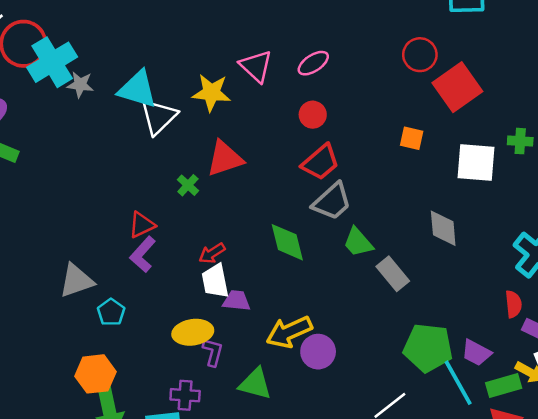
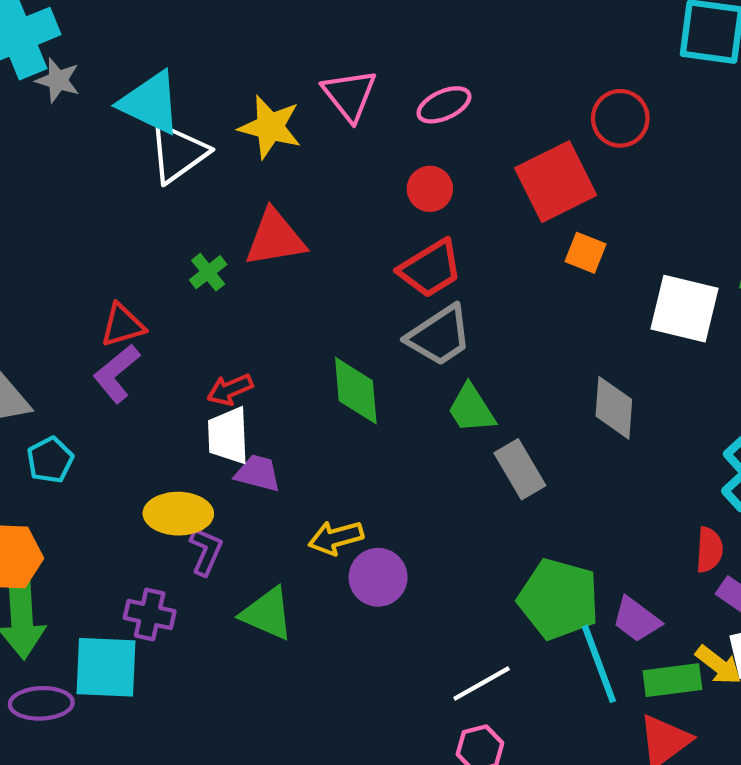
red square: (457, 87) -> (556, 182), moved
yellow arrow: (289, 332) -> (336, 538), size x0.7

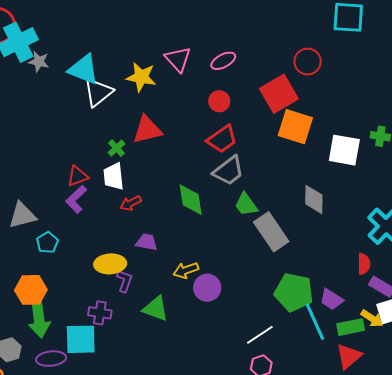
orange square: (586, 253) -> (295, 127), size x1.8
white trapezoid: (228, 436) -> (114, 176), moved
gray rectangle: (520, 469) -> (271, 232), size x1.4

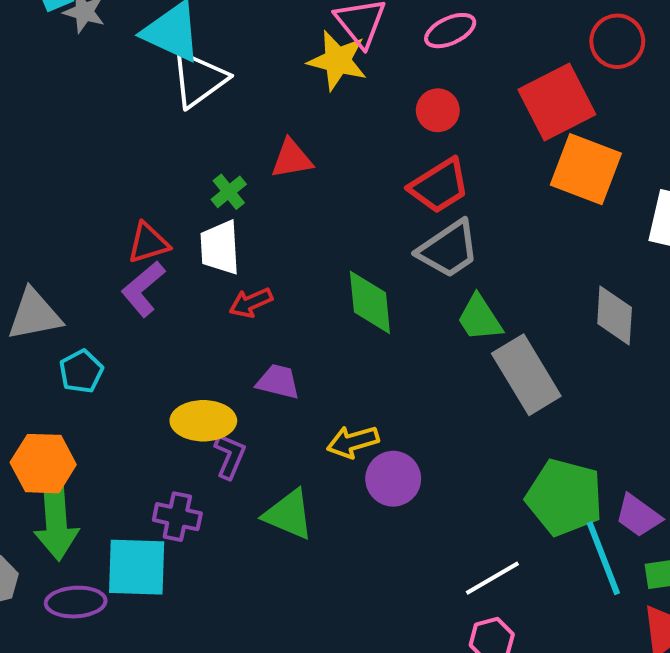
yellow star: (141, 77) -> (337, 61), moved
red triangle: (147, 130) -> (292, 159), size x0.7

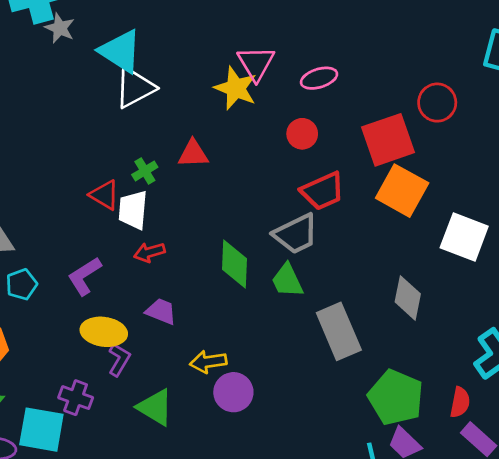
red trapezoid: (439, 186) -> (323, 191), moved
red triangle: (148, 243) -> (104, 195), moved, turned 40
purple L-shape: (143, 289) -> (85, 276), moved
green trapezoid: (480, 318) -> (287, 280), moved
green pentagon: (564, 497) -> (396, 397), moved

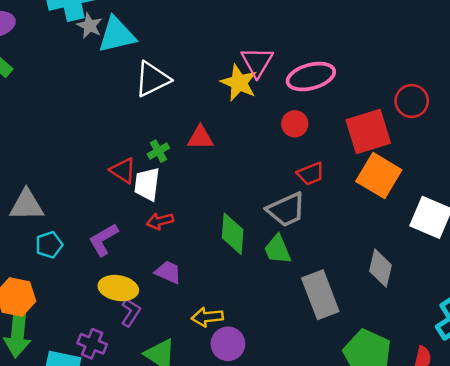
cyan triangle: (120, 51) -> (117, 35), moved, turned -48
pink ellipse: (319, 78) -> (311, 77), size x1.5
red trapezoid: (323, 191) -> (311, 174), size x0.7

